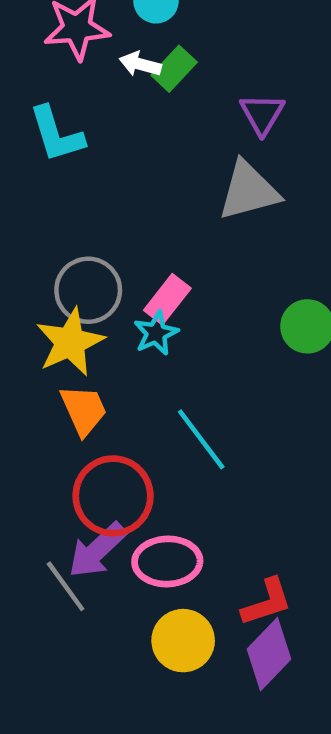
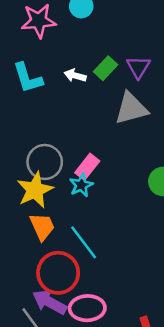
white arrow: (140, 64) -> (75, 76), moved
green rectangle: (174, 69) -> (106, 68), moved
cyan line: (201, 439) -> (84, 242), moved
purple arrow: (97, 550) -> (50, 302), turned 72

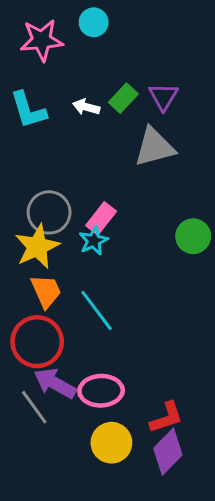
red circle: (58, 273) -> (37, 342), moved

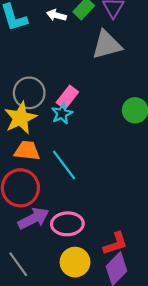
orange trapezoid: (46, 291) -> (27, 151), turned -60
purple arrow: (55, 383) -> (34, 218), turned 124
gray line: (34, 407) -> (18, 264), moved

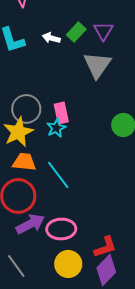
gray triangle: (107, 45) -> (97, 65), turned -40
pink rectangle: (67, 97) -> (61, 113), turned -50

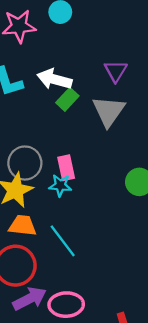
green rectangle: (76, 32) -> (67, 99), moved
white arrow: (51, 38) -> (54, 79), size x1.6
cyan star: (56, 128) -> (60, 185), turned 30

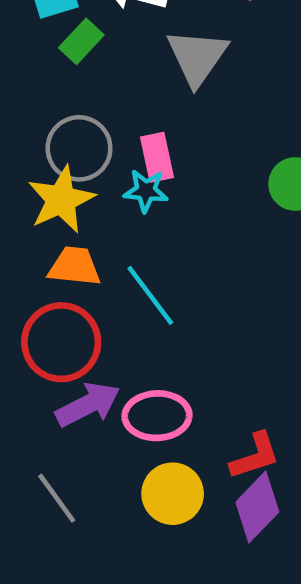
green rectangle: (67, 99) -> (81, 41), moved
gray triangle: (109, 111) -> (197, 57), moved

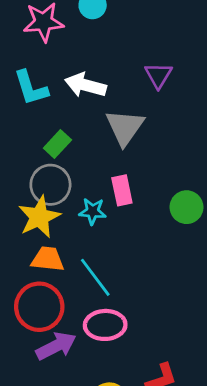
green rectangle: (81, 41) -> (57, 144), moved
pink rectangle: (157, 157) -> (122, 190), moved
pink ellipse: (157, 416) -> (105, 325), moved

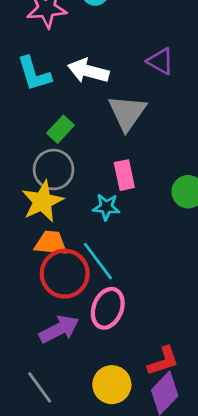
purple triangle: (158, 75) -> (160, 61), turned -32
cyan star: (93, 211) -> (106, 207), moved
red circle: (39, 307) -> (65, 274), moved
pink ellipse: (105, 325) -> (108, 308), turned -66

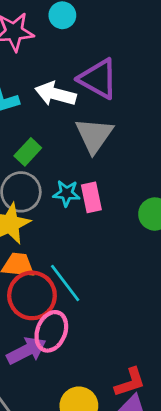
purple triangle: (160, 61) -> (98, 79), moved, size x1.5
cyan star: (106, 207) -> (66, 193), moved
pink ellipse: (108, 308) -> (51, 331), moved

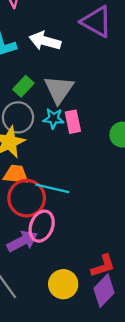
purple triangle: (98, 79) -> (97, 22), moved
gray triangle: (94, 135) -> (59, 89), moved
cyan line: (65, 283) -> (52, 188), turned -40

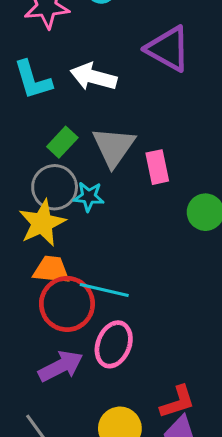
cyan star: (53, 118) -> (89, 197), moved
pink rectangle: (73, 122) -> (157, 167), moved
pink ellipse: (42, 226) -> (114, 344), moved

